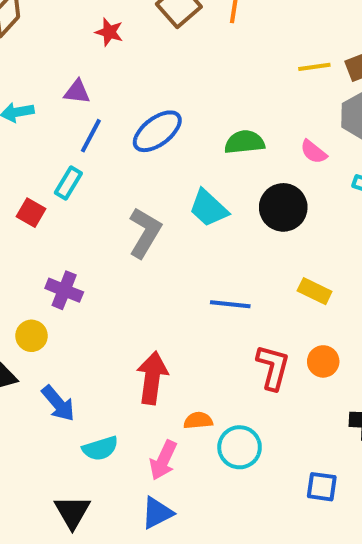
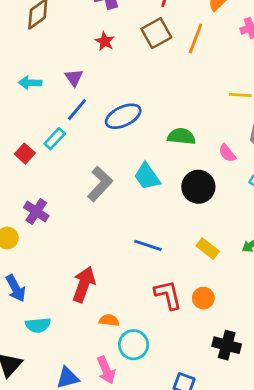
purple triangle: (77, 92) -> (74, 78), turned 36
red L-shape: (273, 367) -> (168, 295), turned -40
pink arrow: (163, 460) -> (106, 370), moved, turned -60

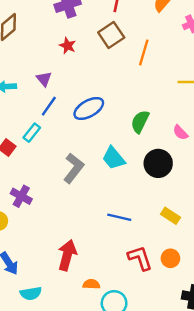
orange line: (196, 38) -> (144, 52), moved
green semicircle: (181, 136) -> (140, 122), turned -65

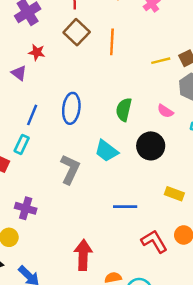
purple triangle: (44, 79) -> (19, 73), moved
blue ellipse: (89, 108) -> (71, 108), turned -40

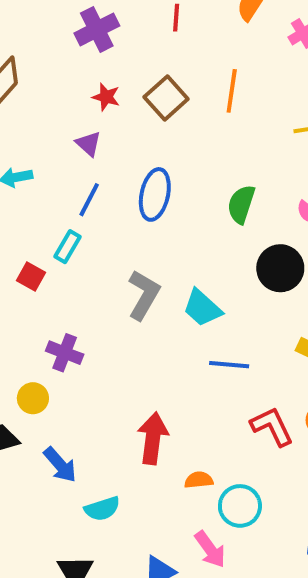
brown square: (77, 32) -> (166, 98), moved
purple triangle: (19, 73) -> (88, 144), moved
cyan trapezoid: (106, 151) -> (202, 308), moved

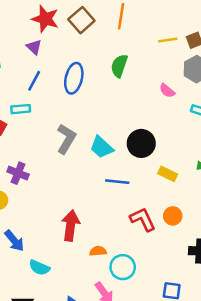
red star: (106, 97) -> (45, 19), size x1.6
green semicircle: (241, 204) -> (119, 66), moved
cyan rectangle: (67, 247) -> (21, 109), turned 54
black circle: (280, 268) -> (141, 143), moved
cyan semicircle: (102, 509) -> (39, 268), turned 40

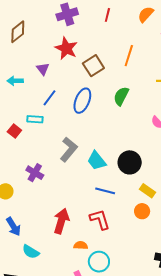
brown square: (81, 20) -> (93, 66), moved
purple triangle: (34, 47) -> (43, 69), moved
purple cross: (18, 173) -> (35, 173), moved
orange circle: (173, 216) -> (142, 211), moved
red L-shape: (143, 219) -> (100, 219), moved

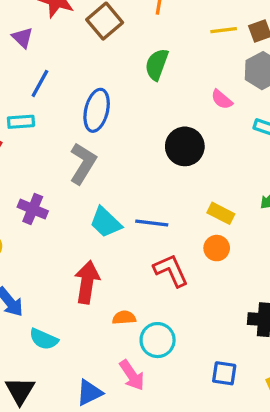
blue ellipse: (82, 101) -> (97, 110), moved
cyan trapezoid: (97, 161) -> (106, 222), moved
black circle: (130, 162) -> (185, 146), moved
red L-shape: (100, 219) -> (171, 270), moved

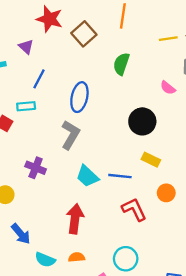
yellow rectangle: (221, 213) -> (151, 160), moved
orange semicircle: (124, 318) -> (77, 257), moved

